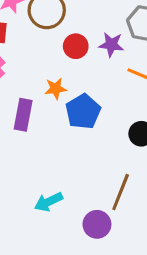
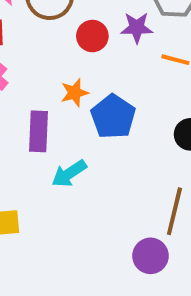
cyan arrow: (49, 202) -> (69, 174), moved

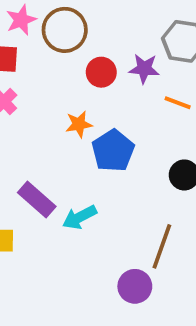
purple rectangle: (38, 131) -> (37, 199), moved, turned -57
cyan arrow: (69, 174) -> (80, 217), moved

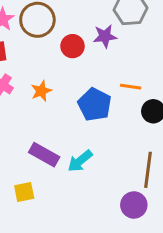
orange line: (178, 103) -> (131, 87), moved
orange star: (79, 124) -> (41, 91), moved

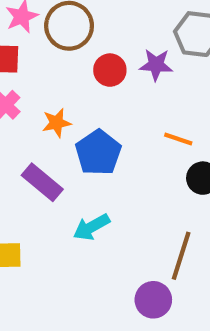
blue pentagon: (95, 104) -> (98, 153), moved
purple rectangle: (44, 155) -> (42, 182), moved

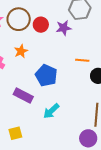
red circle: (110, 70) -> (41, 25), moved
orange star: (57, 123) -> (21, 51), moved

